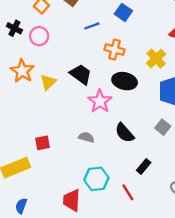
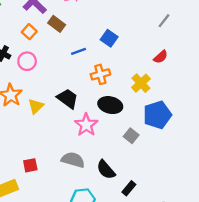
orange cross: (114, 50) -> (100, 74), turned -30
gray square: (163, 127) -> (131, 136), moved
black semicircle: (125, 133) -> (106, 170), moved
gray semicircle: (86, 137) -> (73, 160), size x1.5

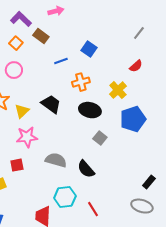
pink star: (86, 125) -> (27, 137), moved, turned 30
gray square: (131, 136) -> (100, 138), moved
black rectangle: (129, 188) -> (149, 182), moved

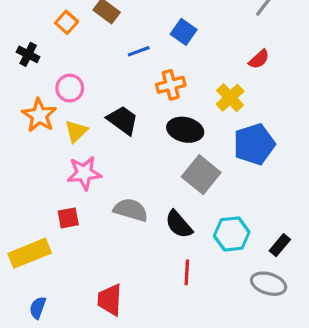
pink circle: (14, 70) -> (70, 88), moved
gray square: (100, 138) -> (201, 175), size x1.6
cyan hexagon: (65, 197) -> (232, 234), moved
red line: (93, 209) -> (187, 272), moved, turned 35

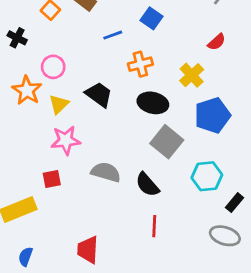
cyan hexagon: (232, 234) -> (207, 176), moved

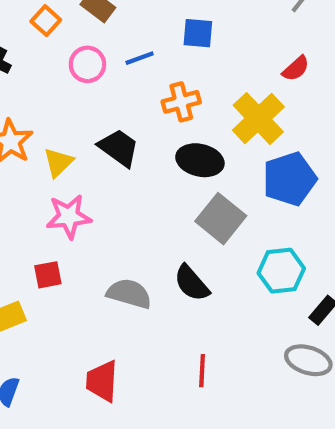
blue square: (151, 18) -> (198, 33), turned -30
pink circle: (53, 67) -> (87, 64), moved
yellow cross: (192, 75) -> (258, 119), size x1.4
gray semicircle: (106, 172) -> (129, 294), moved
red line: (154, 226) -> (202, 371), moved

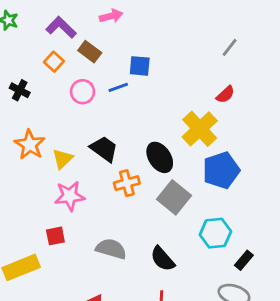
blue square: (198, 33) -> (140, 66), moved
orange cross: (181, 102) -> (127, 183), moved
black ellipse: (200, 160) -> (160, 157), turned 44
black semicircle: (192, 283) -> (163, 259), moved

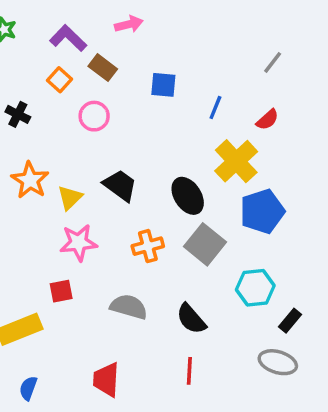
blue line: (118, 87) -> (215, 107), moved, turned -48
orange cross: (127, 183) -> (148, 246), moved

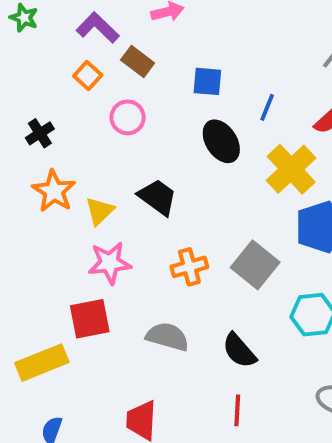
black cross: (18, 114) -> (40, 133), moved, turned 30
black ellipse: (188, 196) -> (221, 141), moved
red square: (61, 291) -> (90, 319), size x1.5

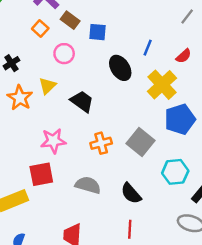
blue square: (207, 81) -> (98, 32), moved
yellow triangle: (100, 211) -> (47, 86), moved

